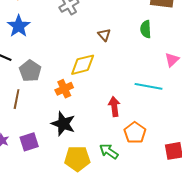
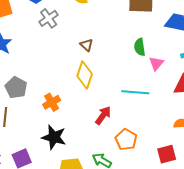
green semicircle: (146, 29) -> (140, 47), moved
yellow diamond: (83, 65) -> (85, 75), moved, turned -52
red arrow: (114, 107) -> (103, 115), turned 48

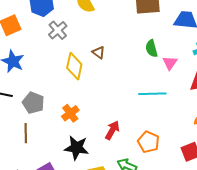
yellow diamond: (85, 75) -> (74, 66), moved
red arrow: (103, 115) -> (112, 130), moved

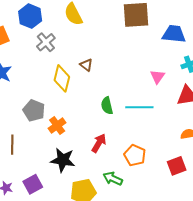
green semicircle: (152, 48) -> (107, 106), moved
gray pentagon: (33, 103) -> (34, 110), moved

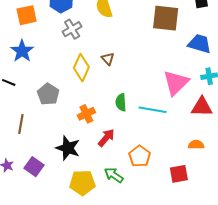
pink triangle: (157, 77) -> (176, 83), size x1.8
orange cross: (57, 125) -> (86, 114), moved
purple square: (33, 184) -> (34, 167), turned -36

